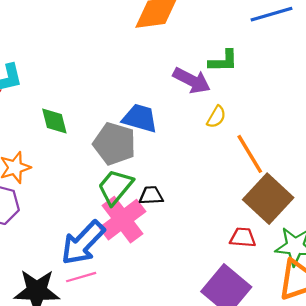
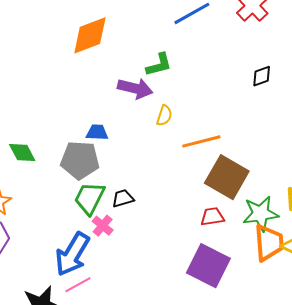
blue trapezoid: (140, 118) -> (97, 132), size x0.7
orange line: (250, 154) -> (201, 141), turned -60
pink cross: (122, 220) -> (103, 226), size x0.5

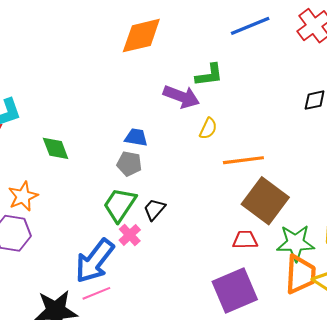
gray pentagon: (80, 160) -> (129, 164), moved, size x0.6
black trapezoid: (123, 198) -> (154, 209), turned -40
purple square: (208, 266) -> (235, 290), turned 33

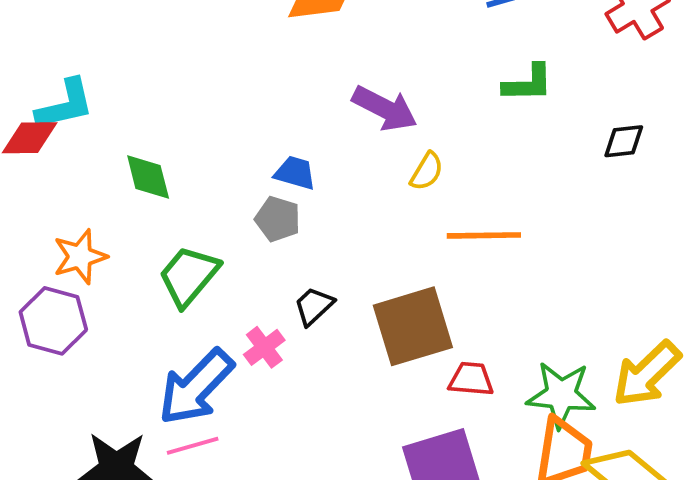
green L-shape: (209, 75) -> (528, 83), moved
brown square: (265, 201) -> (413, 326), moved, turned 30
green trapezoid: (120, 205) -> (189, 276), moved

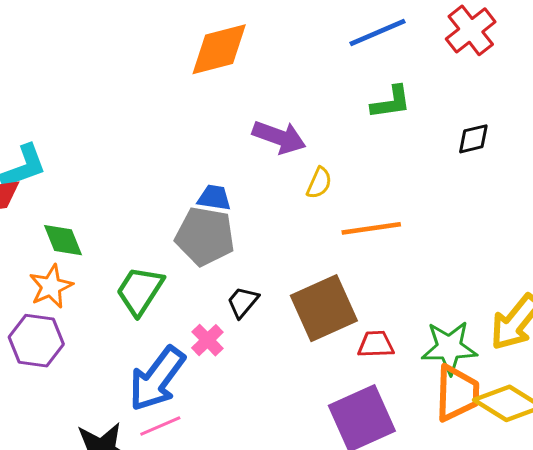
green diamond: (148, 177) -> (63, 240), moved
gray pentagon: (278, 219) -> (205, 236), size x1.6

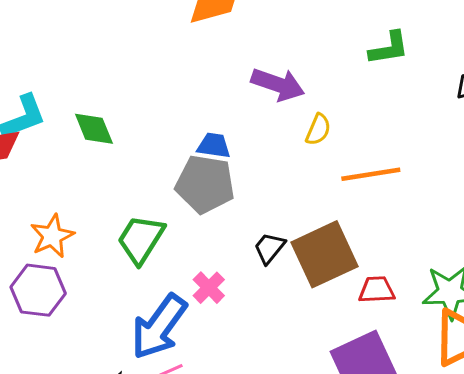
green diamond: (63, 240) -> (94, 129), moved
black trapezoid: (243, 302) -> (269, 248), moved

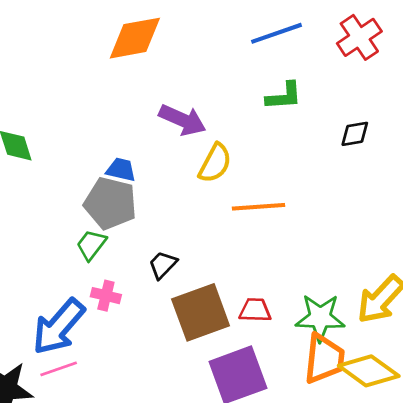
yellow semicircle: (318, 130) -> (215, 163), size x1.4
green trapezoid: (141, 239) -> (91, 245), moved, size x0.7
brown square: (325, 254) -> (201, 312), moved
pink cross: (209, 288) -> (106, 296), turned -36

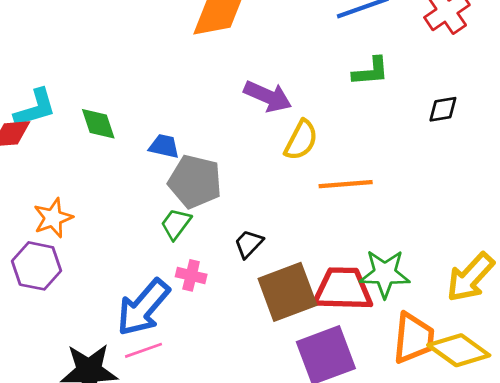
blue trapezoid: (121, 170) -> (164, 146), moved
red trapezoid: (255, 310) -> (343, 289), size x1.8
green star: (320, 318) -> (385, 274), moved

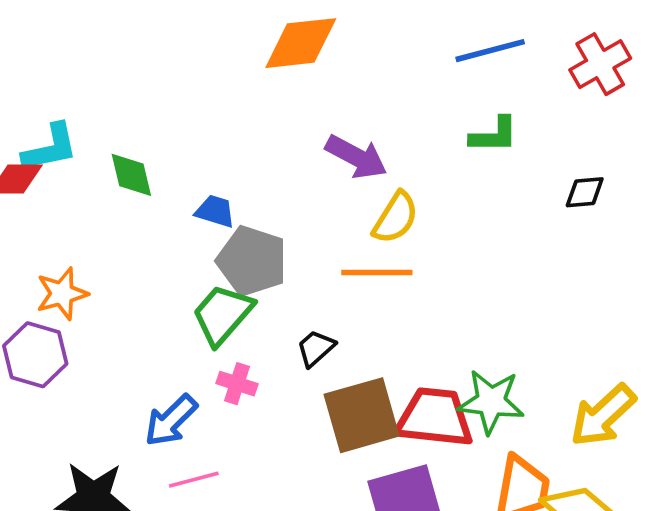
orange line: (346, 184) -> (377, 272), moved
green trapezoid: (176, 224) -> (222, 314), size x1.5
blue arrow: (143, 307) -> (171, 420), size x0.7
pink line: (144, 350) -> (194, 480), moved

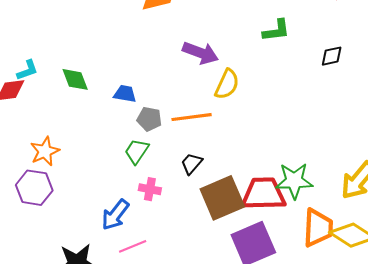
cyan L-shape: (50, 148) -> (27, 70), size x0.7
gray pentagon: (252, 261) -> (149, 119), size x0.6
orange line: (377, 272) -> (192, 117), moved
green trapezoid: (222, 314) -> (137, 151), size x0.7

